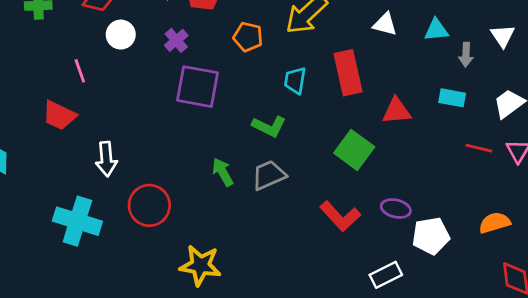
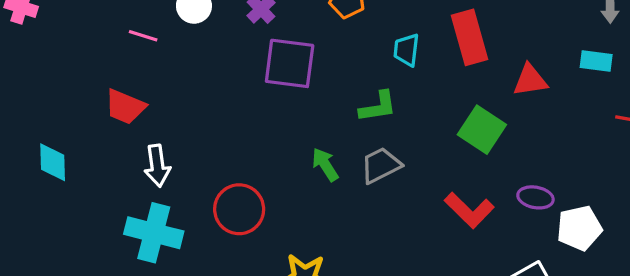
pink line: (80, 71) -> (143, 36), moved, turned -50
green L-shape: (269, 126) -> (378, 107), turned -32
white arrow: (106, 159) -> (157, 166), moved

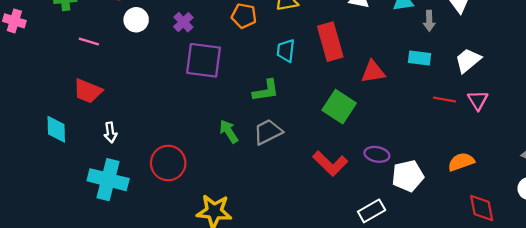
pink line: (143, 36) -> (89, 42), moved
cyan diamond: (53, 162) -> (56, 129), moved
white arrow: (157, 166) -> (110, 132), size x0.7

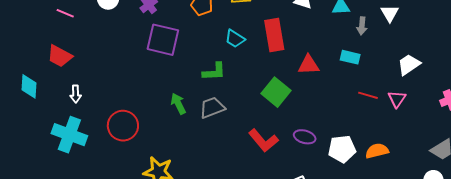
cyan trapezoid: (286, 51) -> (235, 39), turned -70
white trapezoid: (468, 60) -> (409, 64), moved
white pentagon: (408, 176) -> (342, 149), moved

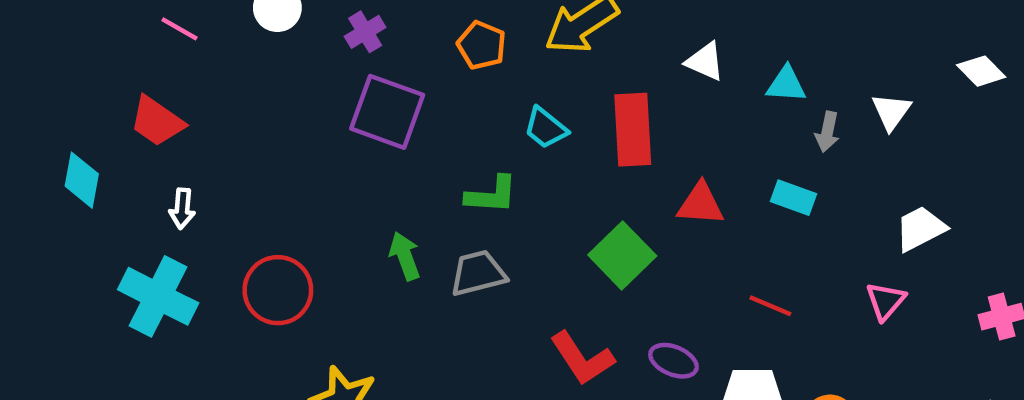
red line: (368, 95) -> (770, 306), moved

